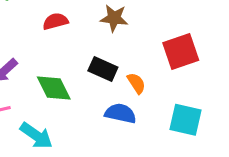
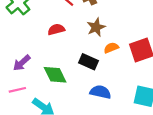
brown star: (114, 18) -> (96, 27), turned -30
orange semicircle: (136, 83) -> (111, 48), moved, turned -80

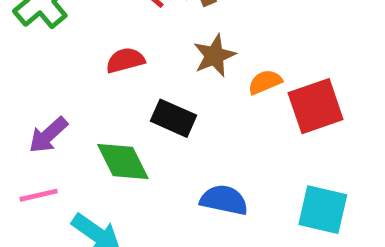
orange semicircle: (111, 48) -> (265, 82), moved
black rectangle: (89, 62) -> (173, 118), moved

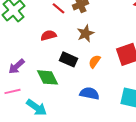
orange semicircle: (265, 82) -> (94, 61), moved, turned -32

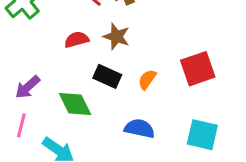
brown star: (86, 33) -> (116, 37), moved, turned -30
pink line: (12, 91) -> (21, 125), turned -63

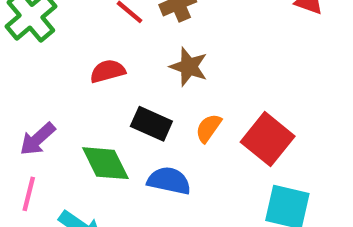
brown star: (116, 37) -> (189, 67), moved
red square: (198, 69) -> (268, 139), moved, turned -32
blue semicircle: (139, 129) -> (169, 181), moved

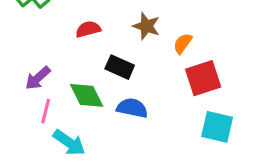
orange semicircle: (208, 128) -> (183, 43), moved
red square: (268, 139) -> (203, 78), turned 33
pink line: (29, 194) -> (46, 111), moved

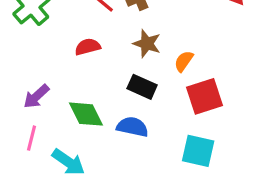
black rectangle: (120, 67) -> (142, 87), moved
pink line: (46, 111) -> (32, 138), moved
cyan square: (217, 127) -> (198, 151), moved

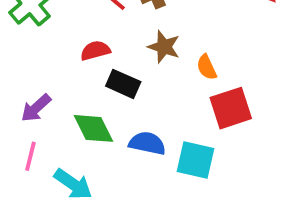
orange semicircle: (184, 61) -> (207, 67), turned -60
black rectangle: (142, 87) -> (123, 84), moved
cyan square: (198, 151) -> (196, 160), moved

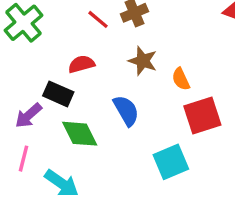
black rectangle: (123, 84) -> (58, 94), moved
blue semicircle: (147, 143) -> (126, 111), moved, turned 48
cyan square: (196, 160) -> (171, 162), turned -36

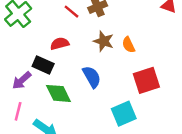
orange semicircle: (181, 79) -> (128, 45), moved

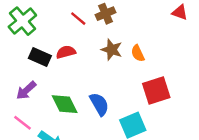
black rectangle: (43, 65) -> (40, 57), moved
blue semicircle: (92, 77) -> (99, 104), moved
pink line: (18, 111) -> (22, 123), turned -66

